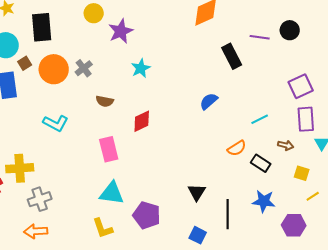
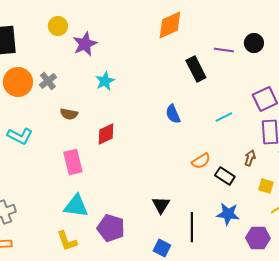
blue semicircle: (209, 101) -> (173, 114), turned -72
cyan line: (260, 119) -> (224, 117), moved
brown arrow: (286, 145) -> (250, 158), turned -84

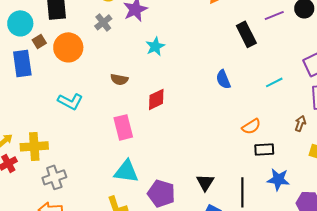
purple line: (224, 50) -> (274, 15), turned -30
gray cross: (48, 81) -> (103, 22), moved
black rectangle: (225, 176) -> (264, 149), moved, turned -36
black triangle: (161, 205) -> (205, 182), moved

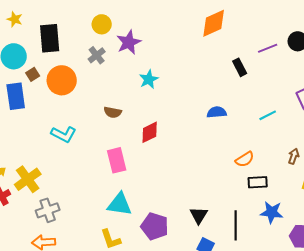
black rectangle: (246, 34) -> (240, 67), size x0.7
blue semicircle: (223, 79) -> (217, 112), turned 108
yellow cross: (34, 146) -> (28, 179), turned -32

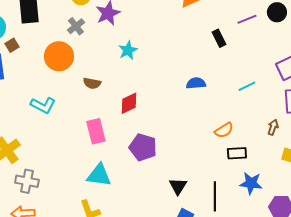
orange circle: (62, 80) -> (59, 56), moved
gray cross: (48, 210) -> (27, 181), turned 30
purple pentagon: (155, 226) -> (143, 147), moved

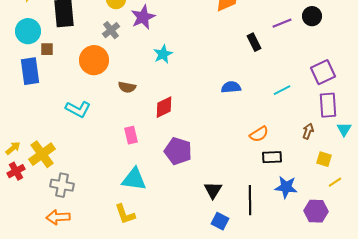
brown square: (12, 45) -> (47, 49), turned 32
pink rectangle: (96, 131) -> (131, 135), size x0.7

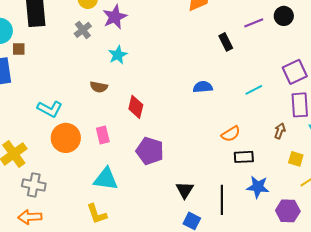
cyan star: (163, 54) -> (118, 55), moved
orange circle: (94, 60) -> (66, 138), moved
red diamond: (164, 107) -> (136, 107), turned -50

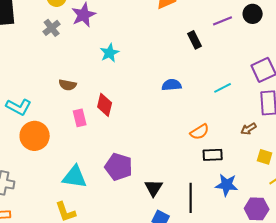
cyan star: (118, 55) -> (110, 53), moved
brown arrow: (280, 131) -> (249, 129), turned -140
pink rectangle: (103, 135) -> (80, 118), moved
purple pentagon: (150, 151) -> (119, 167), moved

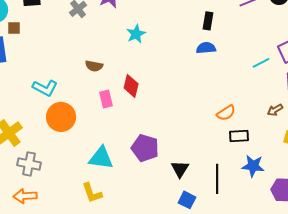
black rectangle: (195, 40) -> (208, 21), moved, turned 36
blue semicircle: (172, 85) -> (206, 48), moved
cyan line: (223, 88) -> (261, 63), moved

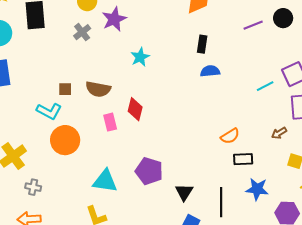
black rectangle: (208, 21) -> (202, 44), moved
brown square: (14, 28) -> (65, 89), moved
brown semicircle: (94, 66) -> (98, 89), size x1.4
gray cross: (29, 164) -> (33, 187), size x0.7

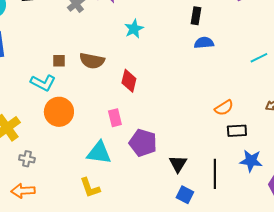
pink rectangle: (110, 122) -> (115, 118), moved

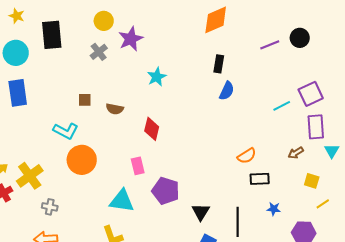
blue semicircle: (204, 43) -> (227, 91), turned 120
brown square: (59, 61) -> (85, 100), moved
brown semicircle: (92, 61) -> (115, 109), size x0.7
blue star: (251, 161) -> (274, 209), size x0.6

